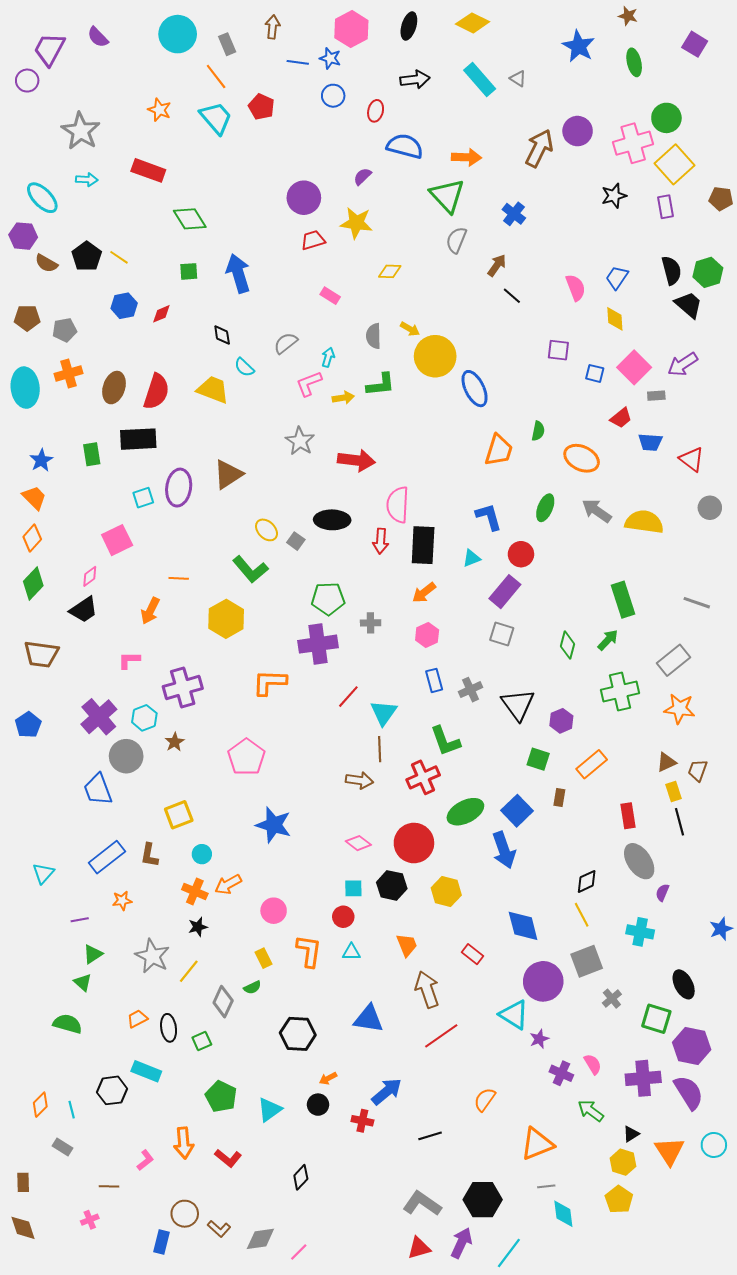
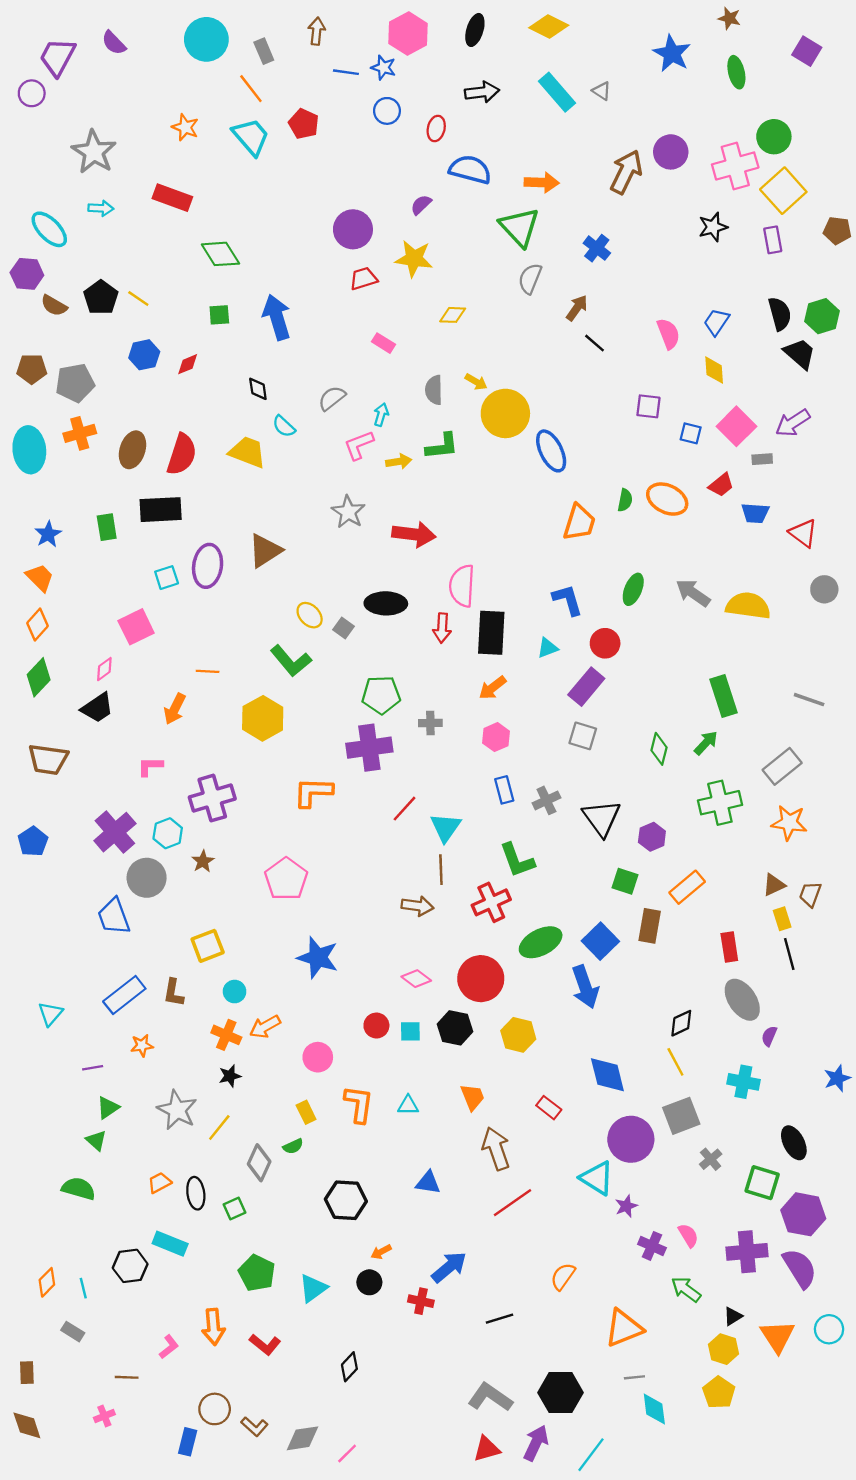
gray pentagon: (65, 330) -> (75, 383), size x1.4
orange ellipse: (582, 458) -> (667, 499), moved
brown rectangle: (559, 798) -> (650, 926), size x1.6
red circle: (343, 917) -> (376, 1026), moved
blue triangle: (368, 1019) -> (428, 1183), size x0.7

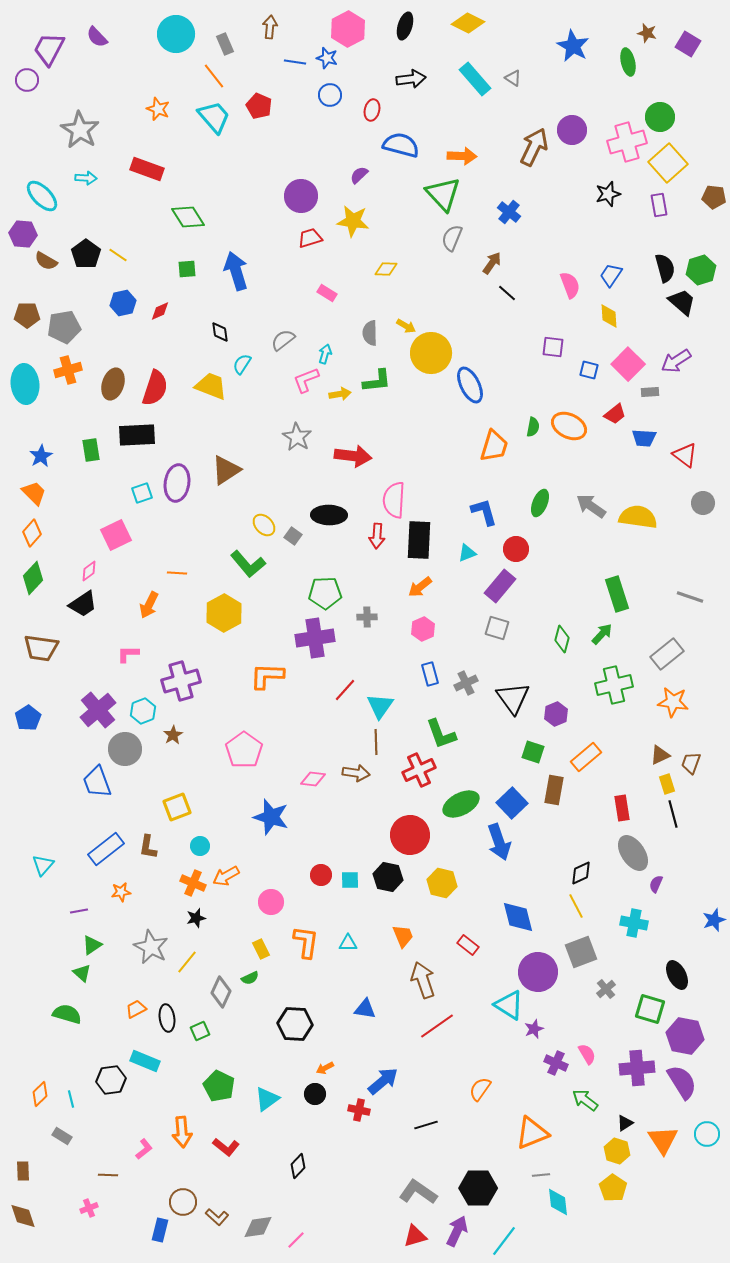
brown star: (729, 18) -> (647, 33), moved
cyan semicircle: (284, 426) -> (242, 364), turned 80
pink diamond: (416, 979) -> (313, 779), moved, turned -30

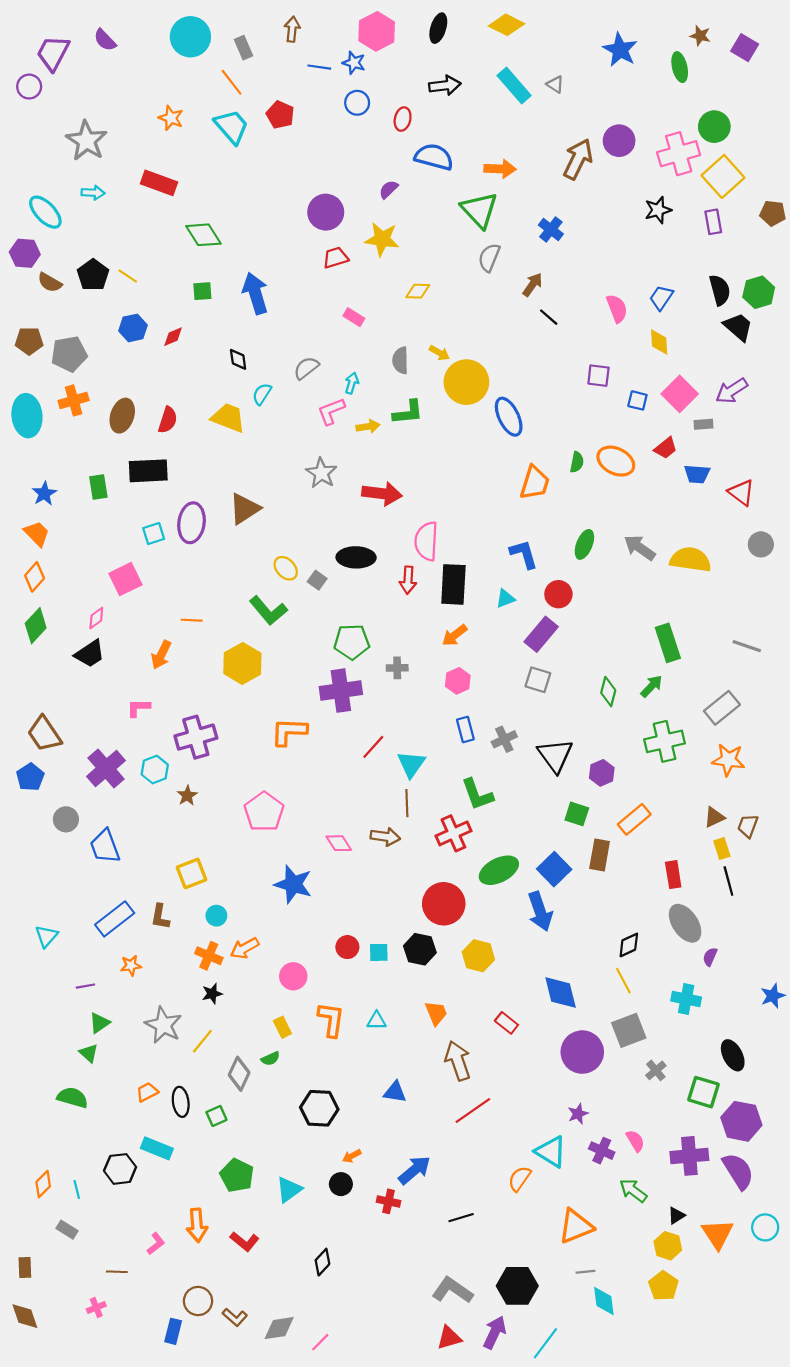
red semicircle: (155, 388) -> (168, 420), size x0.7
brown trapezoid: (41, 648) -> (44, 734), moved, turned 48
gray circle: (125, 749) -> (66, 819), moved, size x0.7
pink diamond: (313, 779) -> (339, 843), turned 50
cyan triangle: (509, 1005) -> (551, 1152), moved

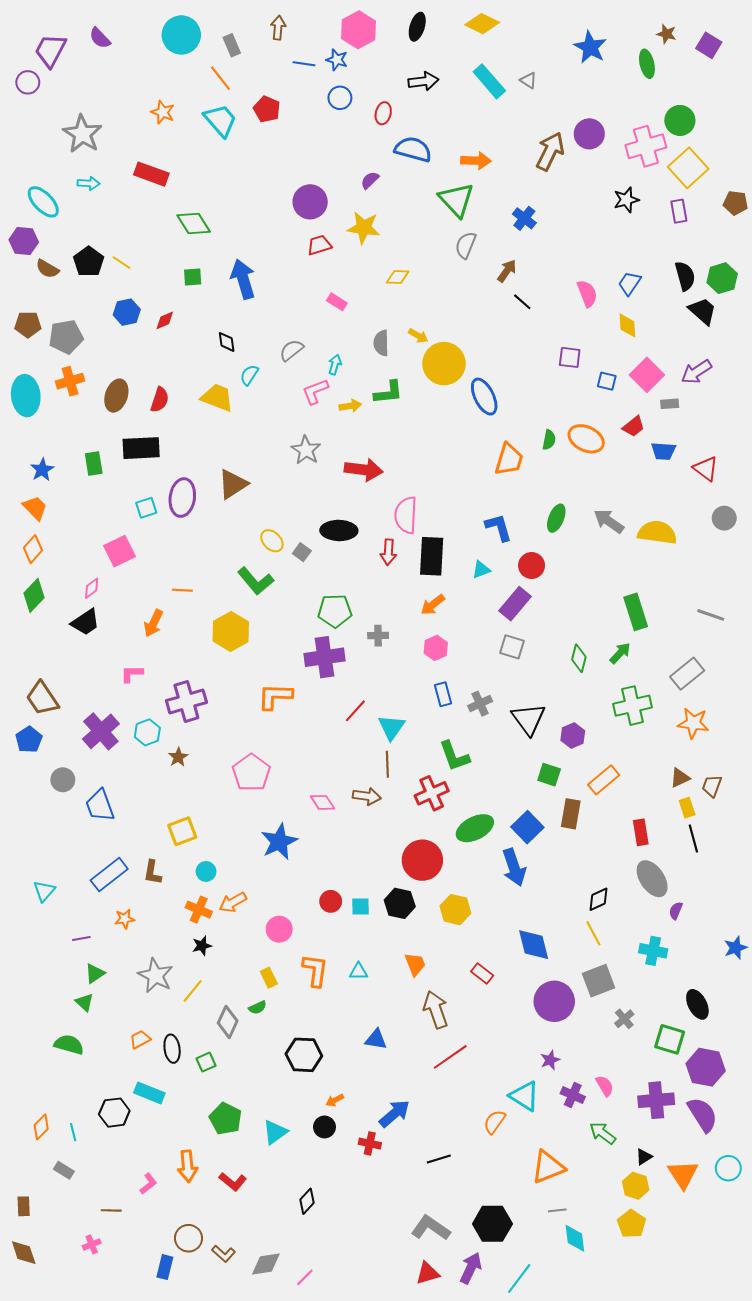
blue star: (293, 884) -> (279, 842), turned 30

